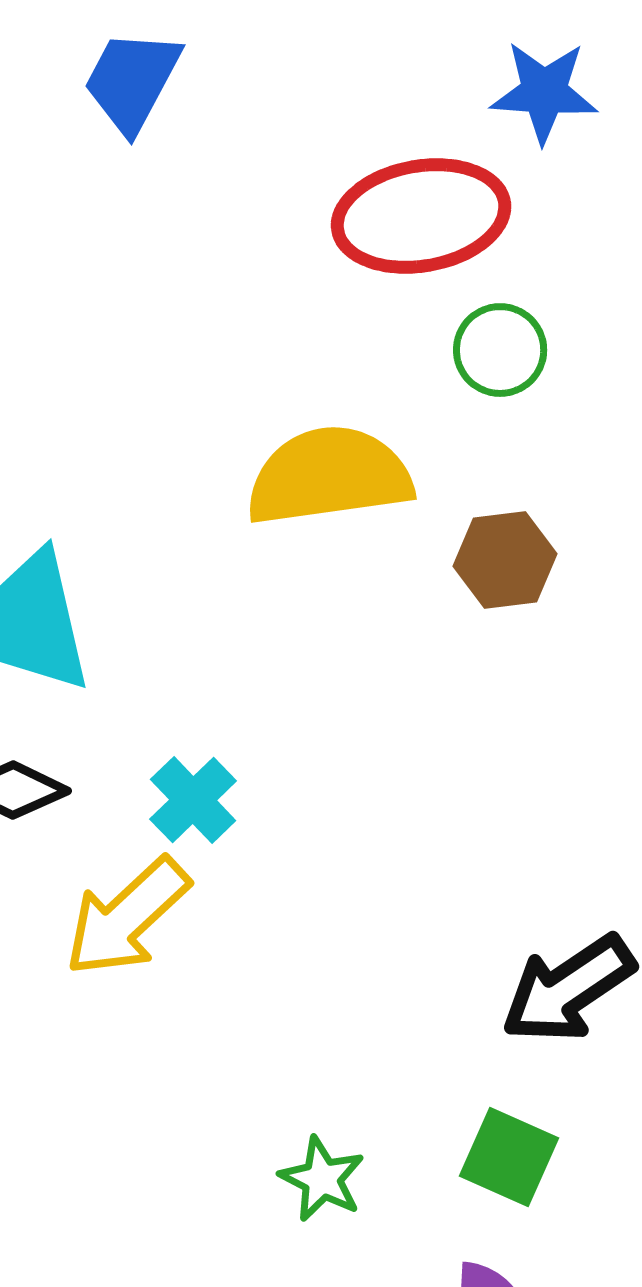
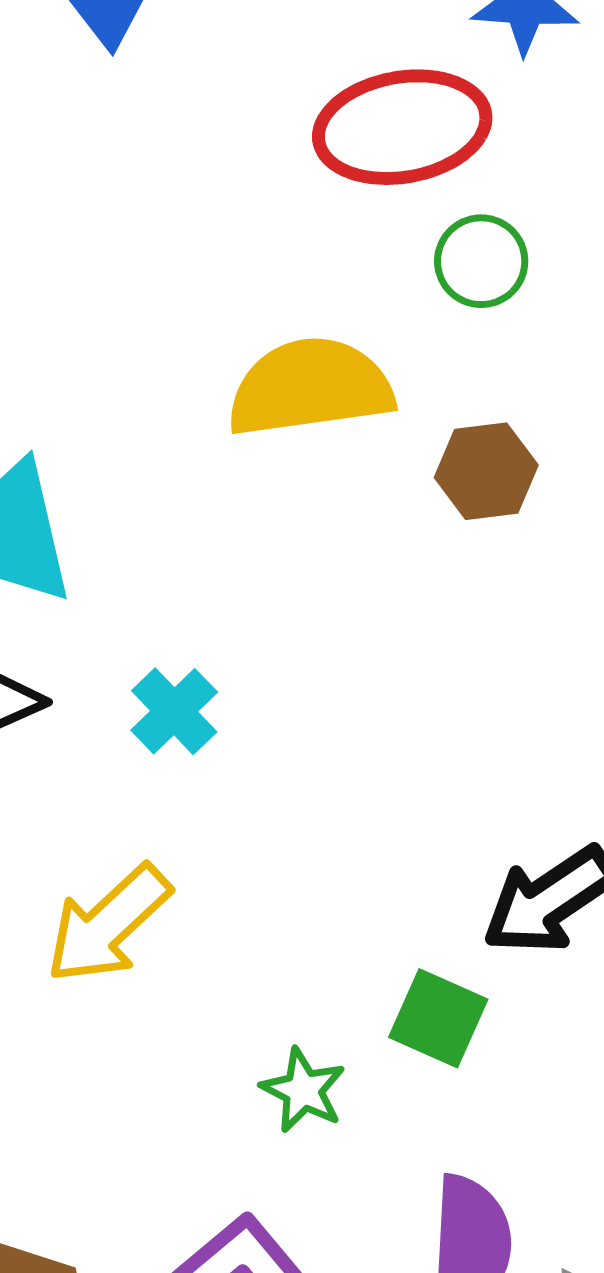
yellow arrow: (127, 917) -> (108, 924), moved
green square: (509, 1157) -> (438, 1018), moved

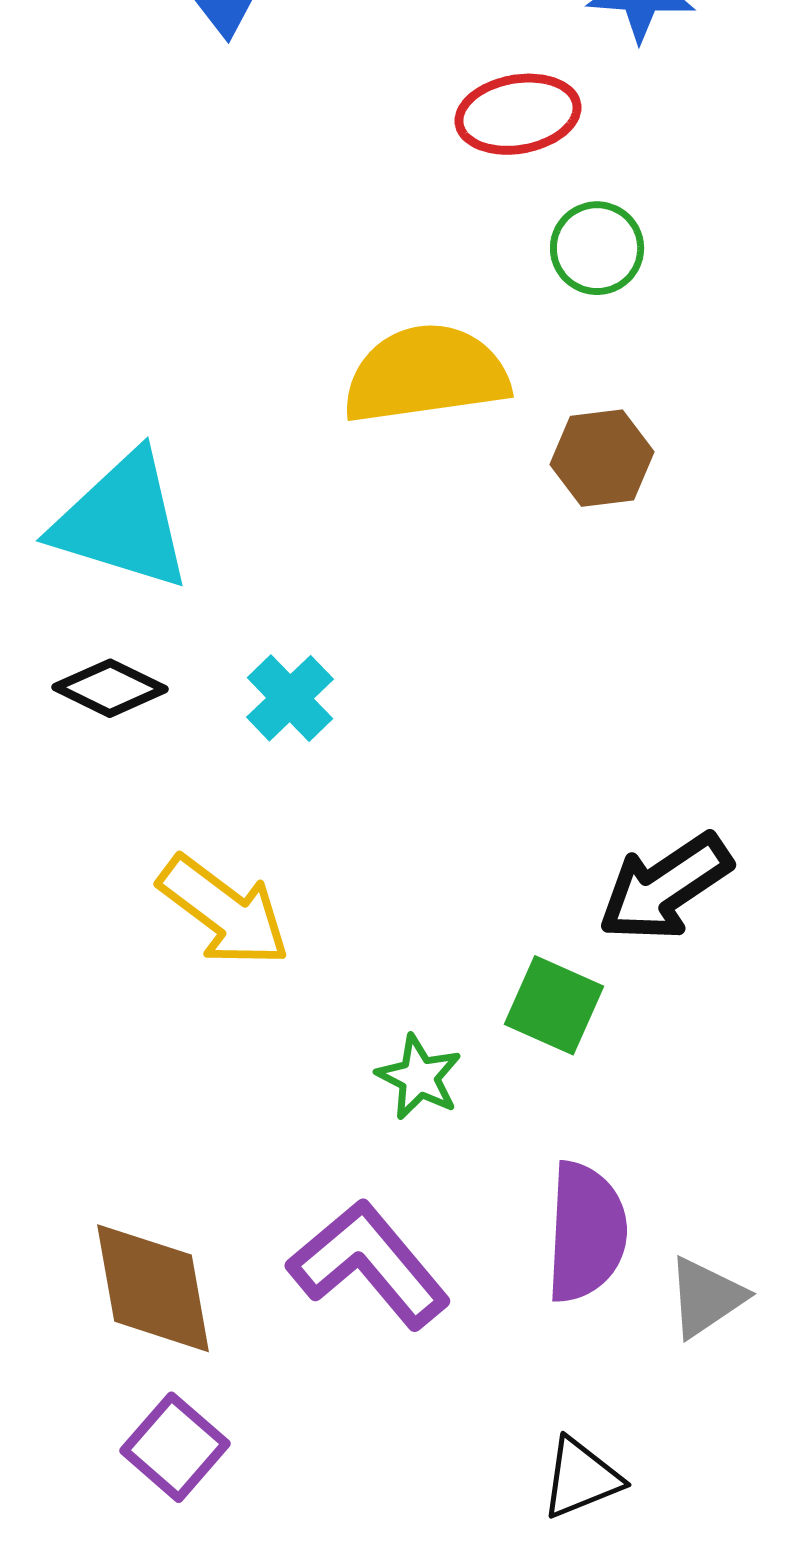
red ellipse: (402, 127) -> (518, 114), size x0.7
yellow arrow: (108, 924) -> (224, 911), turned -100

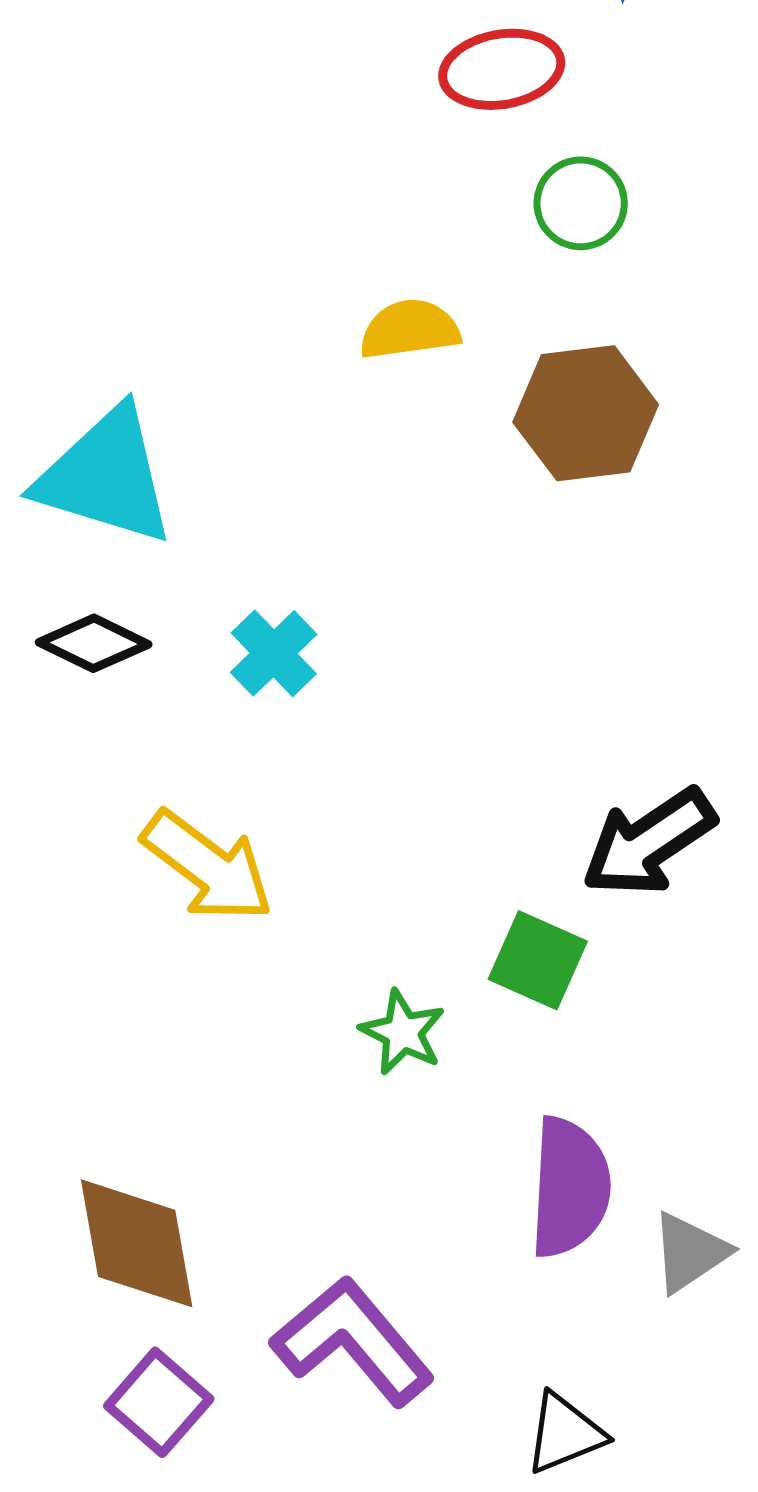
yellow semicircle: (426, 374) -> (410, 329), size x0.6
brown hexagon: (602, 458) -> (586, 413), size x1.4
purple L-shape: (369, 1264) -> (353, 1341), moved

